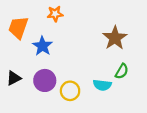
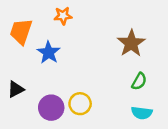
purple circle: (45, 80) -> (51, 108), moved
cyan semicircle: (102, 85) -> (142, 113), moved

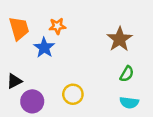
orange star: (63, 16) -> (57, 26), moved
orange trapezoid: (21, 32) -> (19, 28), turned 145
purple circle: (51, 108) -> (32, 101), moved

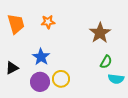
blue star: (44, 48) -> (41, 57), moved
purple circle: (32, 101) -> (40, 82), moved
cyan semicircle: (129, 103) -> (116, 79), moved

